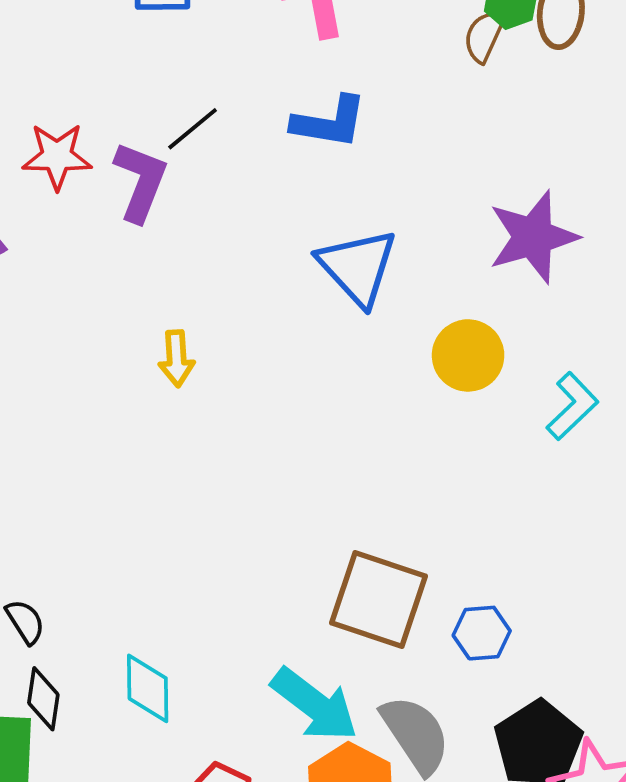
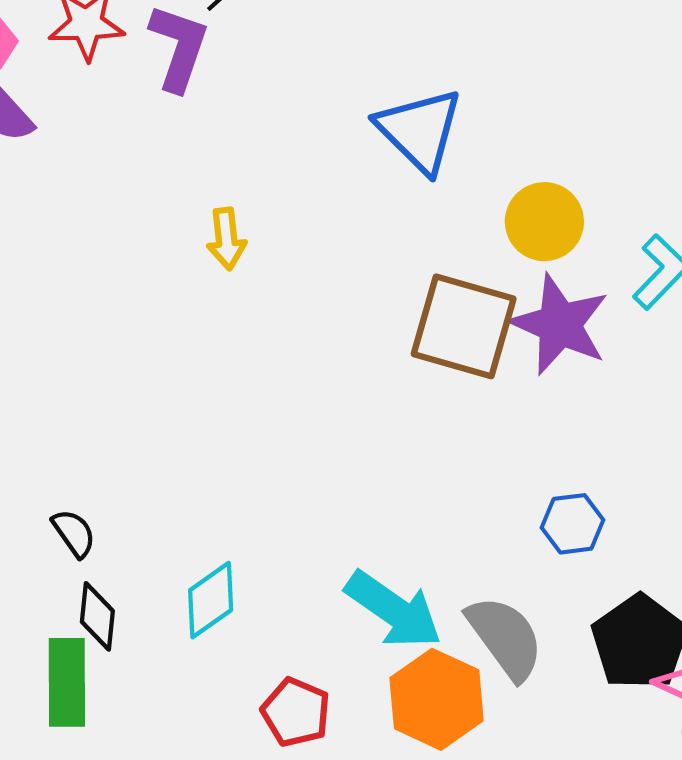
purple star: (533, 237) -> (560, 325), moved, turned -30
brown square: (379, 599) -> (464, 326), moved
cyan diamond: (148, 688) -> (211, 600), turned 58

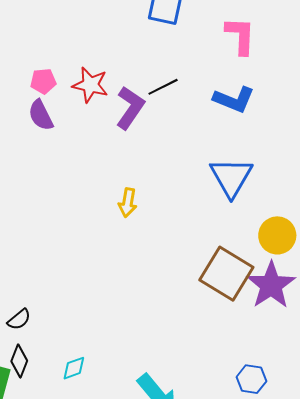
black semicircle: (74, 533) -> (19, 319), turned 70
cyan diamond: (211, 600) -> (74, 368), size x0.7

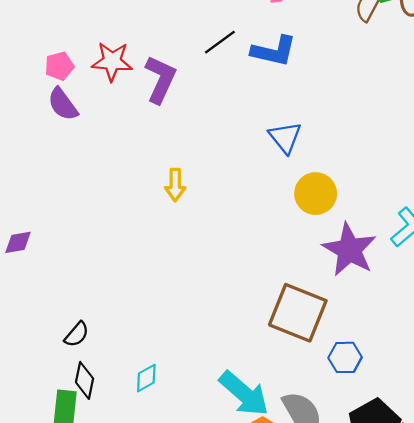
black line: (163, 87) -> (220, 42), moved
blue triangle: (231, 177) -> (285, 137), size x0.7
yellow circle: (277, 235) -> (316, 194), moved
brown square: (226, 274) -> (298, 313), moved

